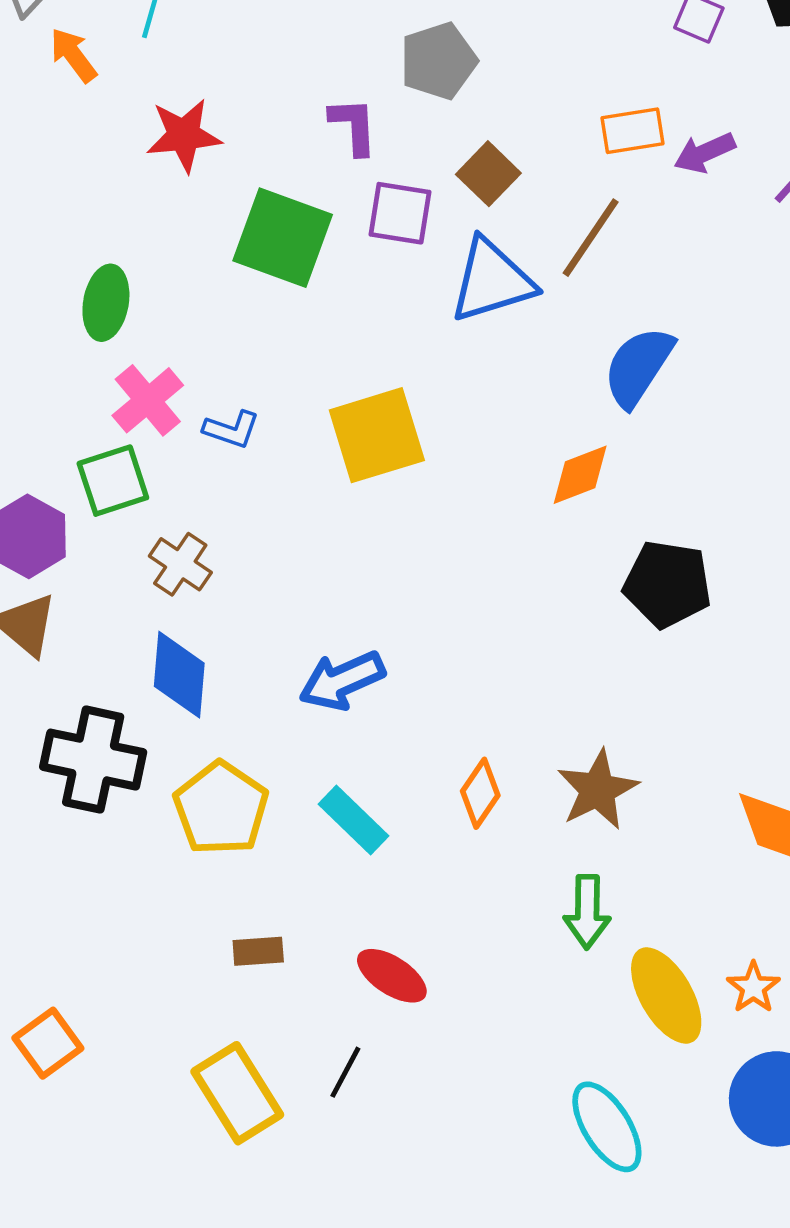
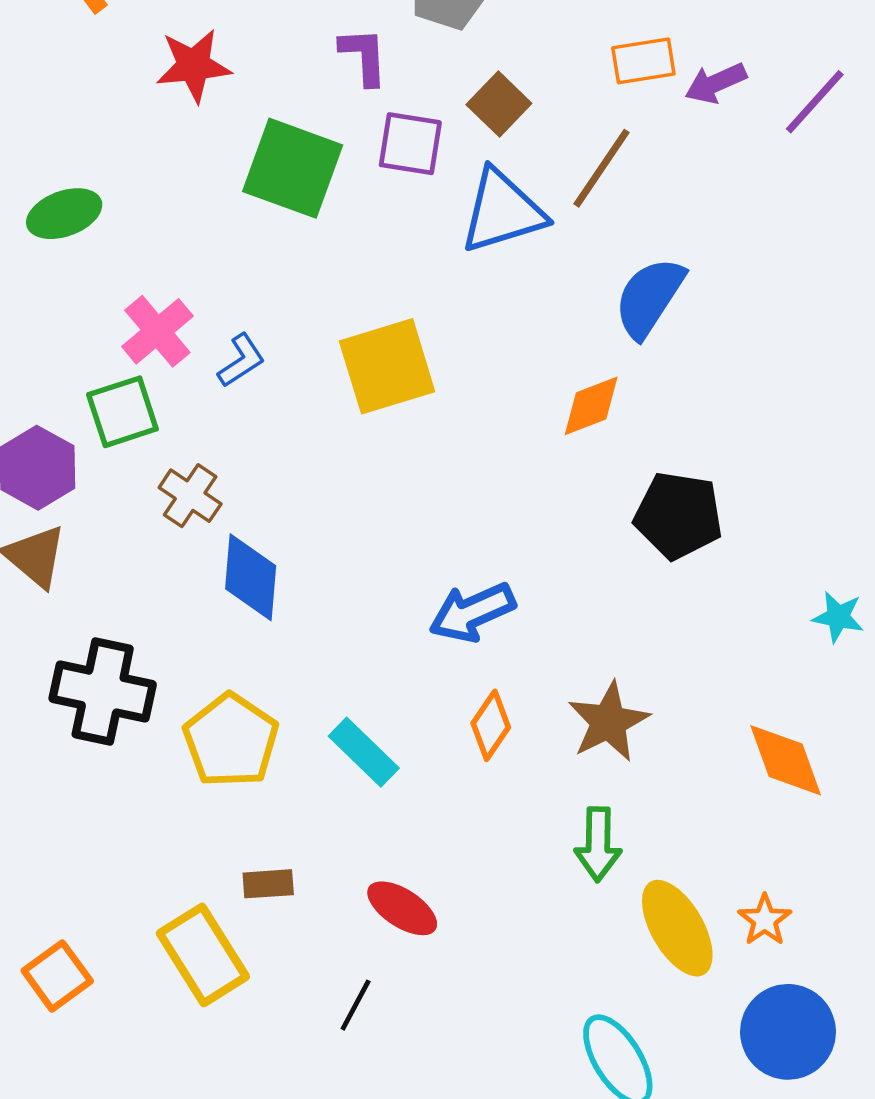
green ellipse: (106, 303) -> (64, 214), moved, turned 60
blue L-shape: (231, 429) -> (241, 360), turned -52
blue diamond: (179, 675) -> (251, 577), moved
blue arrow: (342, 680) -> (472, 612), moved
yellow rectangle: (237, 1093) -> (203, 955), moved

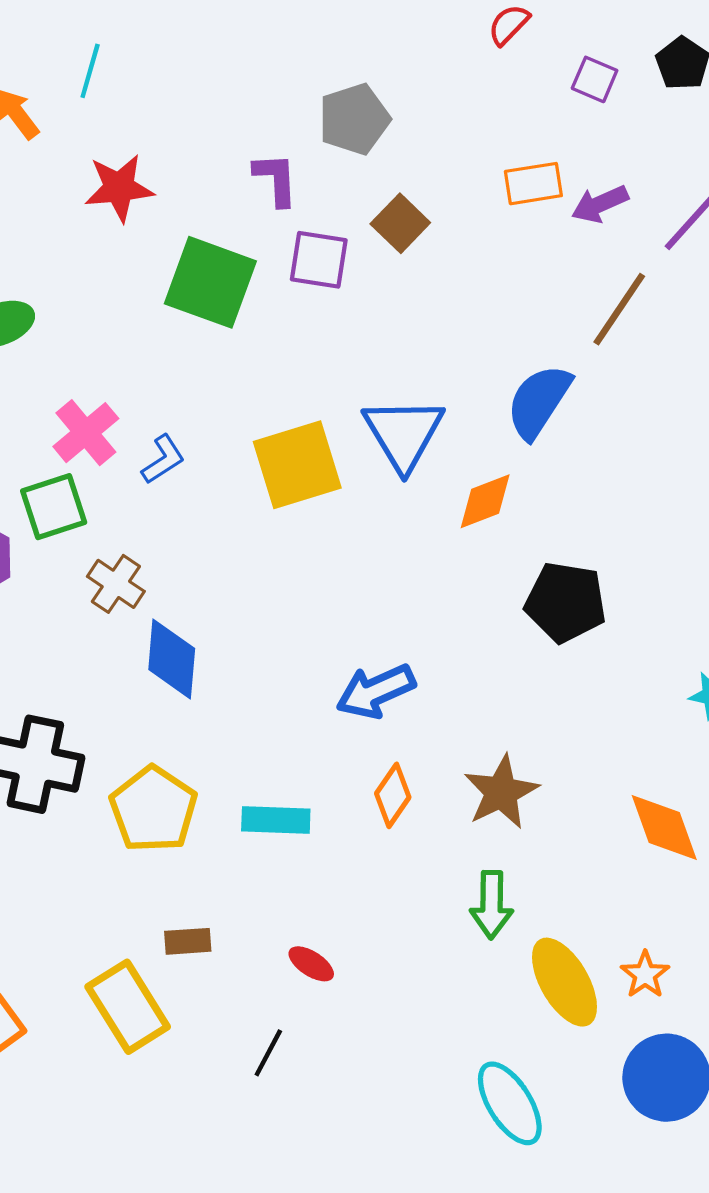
brown line: (602, 168) -> (619, 309), moved
blue triangle: (502, 211) -> (404, 434), moved, turned -44
cyan rectangle: (364, 752) -> (276, 820), turned -42
red ellipse: (402, 908) -> (311, 964), size x0.7

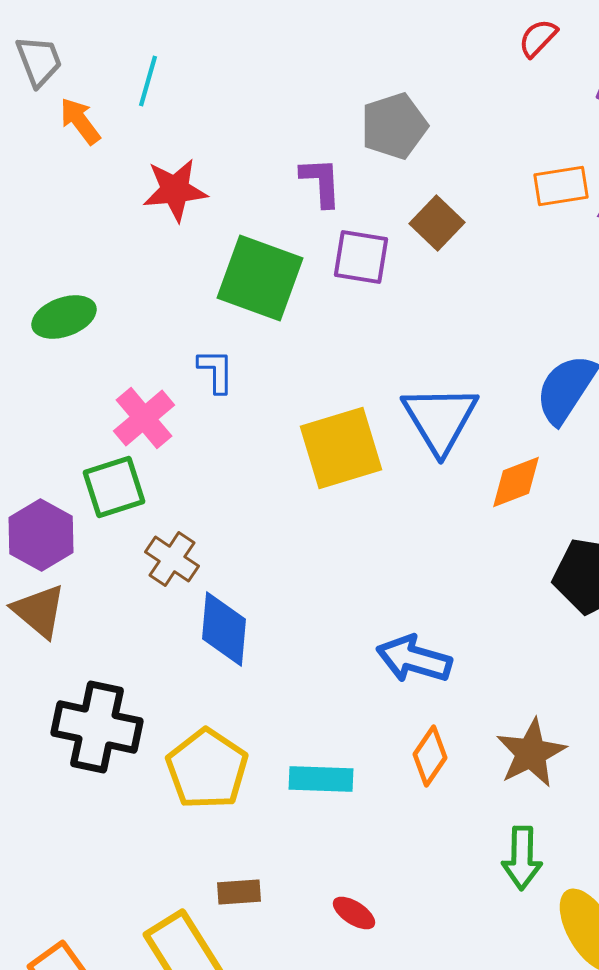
blue L-shape: (163, 459) -> (216, 371), moved, turned -57
blue arrow: (376, 691) -> (414, 659), turned 40

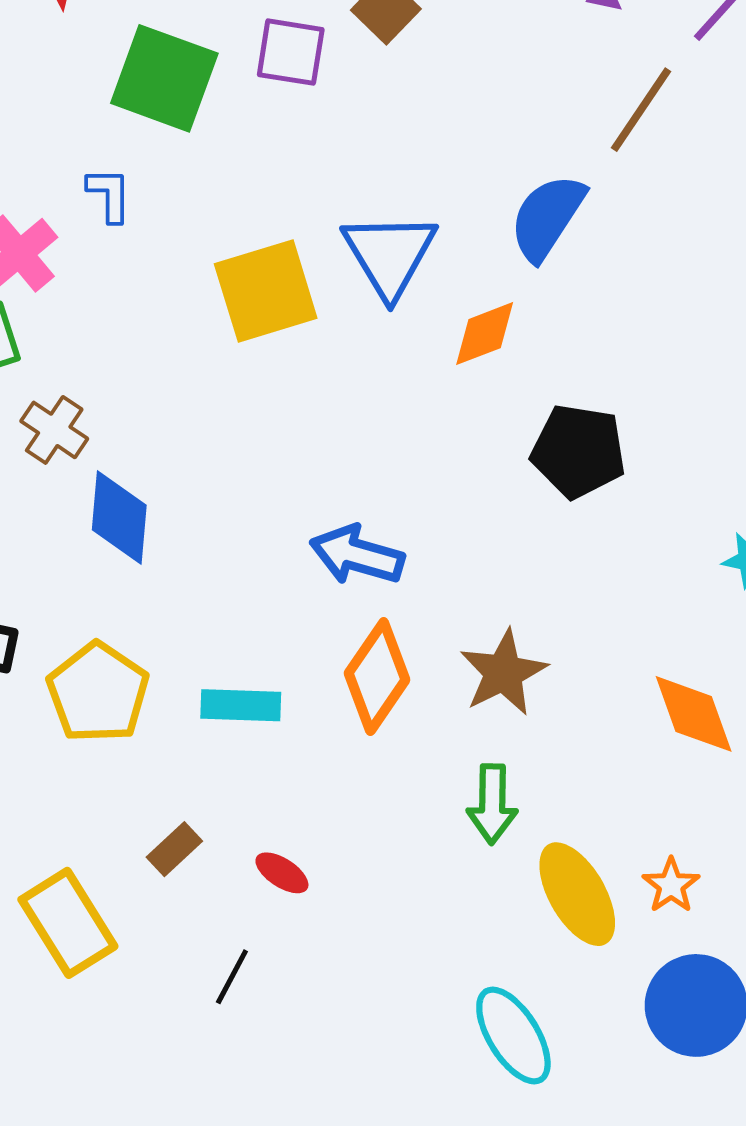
orange diamond: (430, 756) -> (377, 676), size x1.5
brown rectangle: (239, 892) -> (174, 849), moved, turned -39

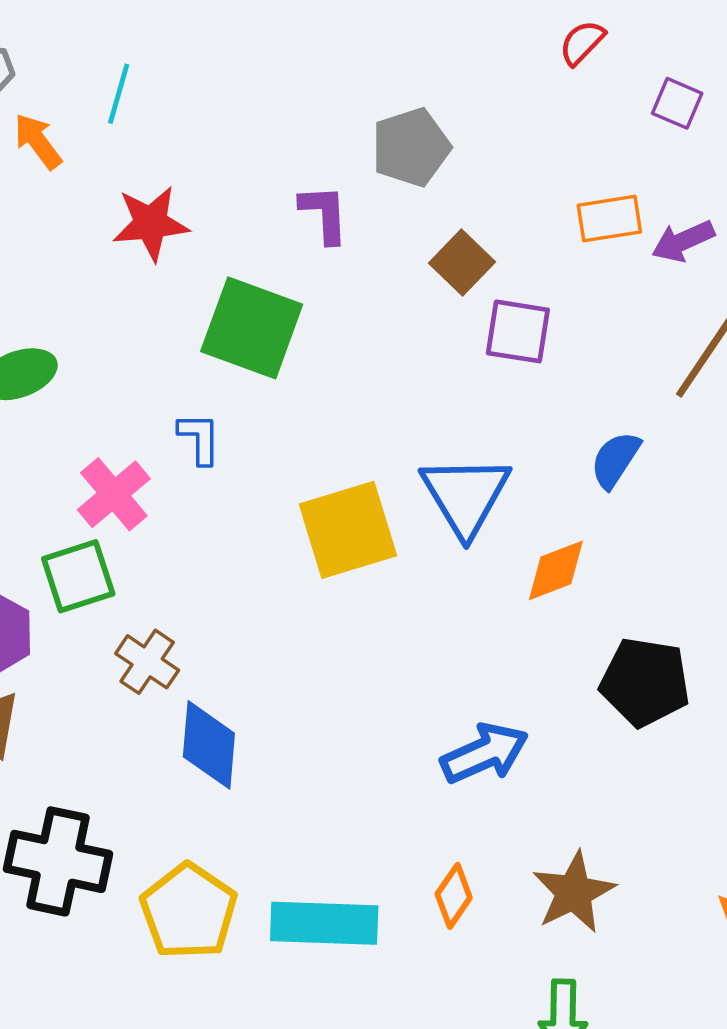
purple square: (291, 52) -> (518, 331), moved
blue semicircle: (547, 217) -> (615, 460), size x0.7
blue arrow: (357, 555) -> (485, 753), moved, turned 140
orange diamond: (377, 676) -> (454, 896), size x0.6
cyan rectangle: (241, 705) -> (324, 923), size x1.4

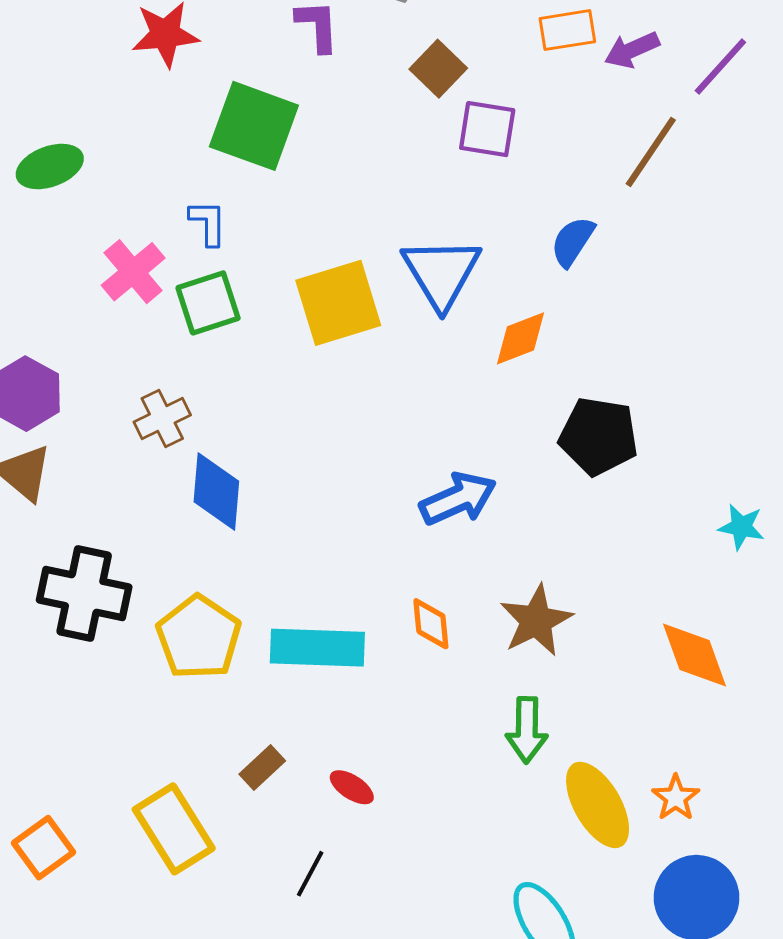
green square: (78, 576) -> (208, 303), moved
brown cross: (147, 662) -> (162, 419), turned 30
orange diamond: (454, 896) -> (431, 624), turned -40

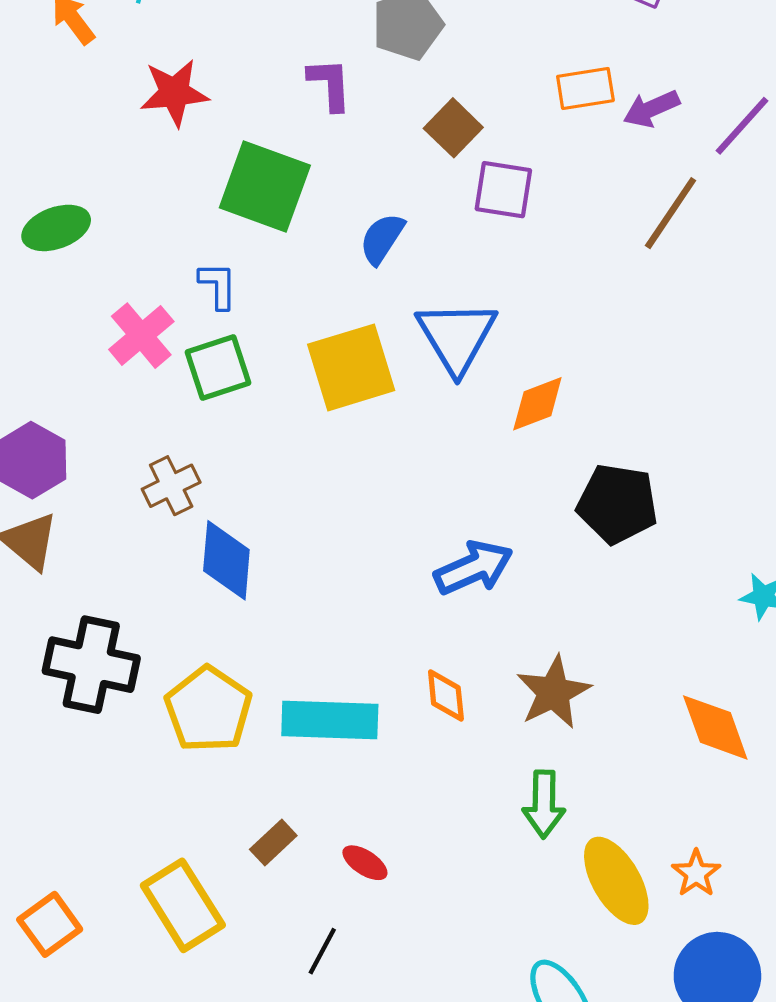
blue semicircle: (573, 241) -> (382, 239), moved

